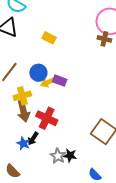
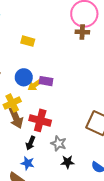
blue star: (23, 143) -> (28, 163), moved
black star: (70, 155) -> (68, 162), moved
gray star: (58, 156) -> (58, 143), moved

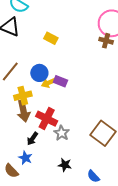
gray star: (58, 143) -> (62, 133), moved

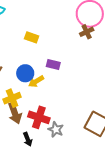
brown cross: (106, 41) -> (87, 32), turned -32
purple rectangle: (60, 81) -> (53, 64), moved
black arrow: (32, 139) -> (28, 139), turned -48

